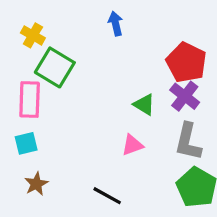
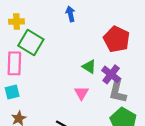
yellow cross: (33, 35) -> (17, 22), turned -32
purple cross: (185, 96) -> (111, 74), moved
pink triangle: (132, 145) -> (81, 93), turned -40

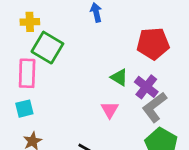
red pentagon: (117, 39) -> (153, 44), turned -30
gray L-shape: (118, 91) -> (154, 107), turned 40

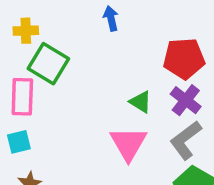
purple cross: (146, 87) -> (186, 100), moved
pink triangle: (110, 110) -> (128, 144), size x1.6

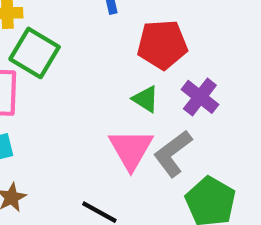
red pentagon: (184, 58) -> (162, 45), moved
gray L-shape: (186, 140) -> (173, 153), moved

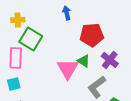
pink triangle: (131, 149) -> (68, 69), moved

